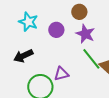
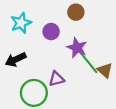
cyan star: (28, 22) -> (21, 23), turned 30
purple star: (85, 34) -> (77, 48), moved

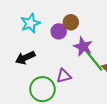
brown circle: (76, 12) -> (71, 22), moved

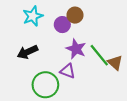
purple star: (83, 47) -> (76, 49), moved
purple triangle: (64, 76) -> (68, 71), turned 35

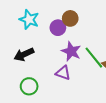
cyan star: (33, 16) -> (29, 19), turned -30
green circle: (45, 85) -> (29, 86), moved, size x0.7

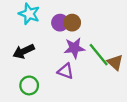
brown circle: (70, 18) -> (72, 23), moved
purple star: (71, 51) -> (74, 48), turned -30

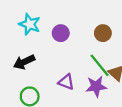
brown circle: (72, 23) -> (103, 33), moved
purple star: (74, 48) -> (96, 86), moved

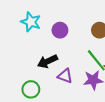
black arrow: (24, 62) -> (47, 61), moved

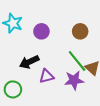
purple triangle: (65, 76) -> (47, 76), turned -35

